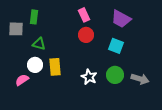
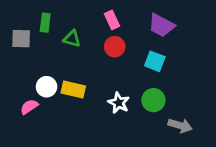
green triangle: (39, 44) -> (72, 39), moved
yellow rectangle: (55, 67) -> (73, 89), turned -72
gray arrow: (140, 79) -> (180, 125), moved

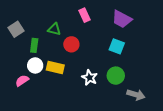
green rectangle: (45, 23) -> (34, 45), moved
gray square: (21, 39) -> (16, 29), turned -35
red circle: (115, 47) -> (71, 44), moved

